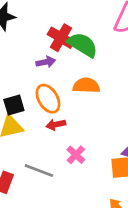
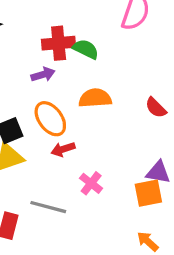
red cross: (61, 38) -> (59, 43), turned -30
green semicircle: (83, 45) -> (86, 49), size x0.7

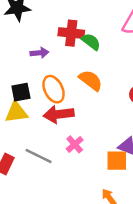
purple arrow: (43, 74) -> (39, 53), moved
orange semicircle: (95, 98) -> (91, 80), turned 30
red arrow: (63, 149) -> (59, 114), size x1.6

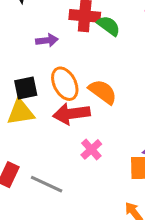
orange semicircle: (91, 80) -> (103, 92), moved
gray line: (39, 156) -> (47, 184), moved

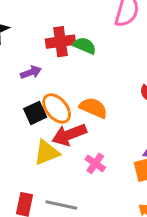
black square: (26, 88) -> (35, 113), moved
yellow triangle: (20, 112) -> (47, 153), moved

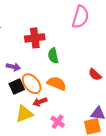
green semicircle: (85, 46) -> (53, 56), moved, turned -126
purple arrow: (31, 72) -> (13, 67), moved, turned 32
red arrow: (69, 135) -> (40, 102), size x0.6

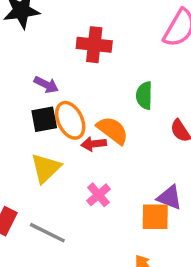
green semicircle: (53, 56) -> (144, 95), moved
red arrow: (40, 102) -> (94, 144), moved
yellow triangle: (24, 114) -> (46, 168), turned -36

